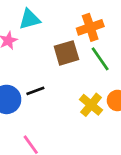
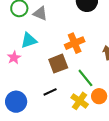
green line: (100, 59) -> (85, 78), moved
black line: (35, 91) -> (50, 92), moved

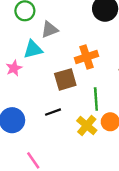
gray triangle: (40, 14) -> (50, 30), moved, turned -49
green line: (85, 78) -> (96, 99), turned 30

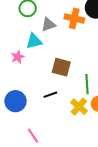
orange cross: (87, 57) -> (74, 18), moved, turned 30
brown square: (65, 79) -> (61, 67), turned 30

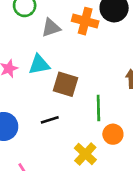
cyan triangle: (34, 41) -> (39, 65), moved
yellow cross: (79, 107) -> (85, 154), moved

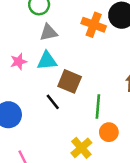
gray triangle: (51, 28) -> (49, 33), moved
black line: (50, 120) -> (53, 102), moved, turned 63

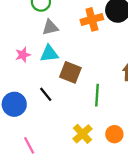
orange cross: (94, 25) -> (92, 19), turned -35
black line: (53, 102) -> (46, 94), moved
orange circle: (109, 132) -> (114, 134), moved

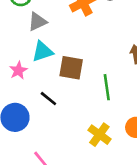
pink star: (23, 55) -> (18, 70), moved

